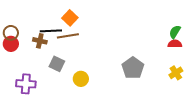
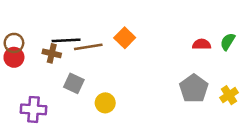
orange square: (70, 18) -> (125, 38), moved
red semicircle: (175, 44) -> (202, 44), moved
gray pentagon: (133, 68) -> (194, 89), moved

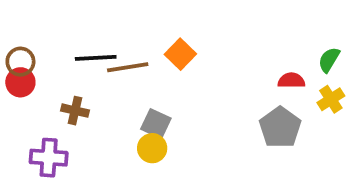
red semicircle: (202, 44) -> (291, 80), moved
brown cross: (52, 53) -> (75, 111), moved
gray square: (74, 83) -> (156, 124), moved
yellow cross: (229, 95) -> (331, 99), moved

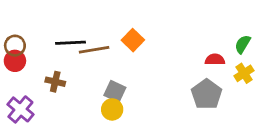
purple cross: (49, 158) -> (20, 109), moved, turned 36

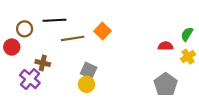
black line: (70, 43) -> (54, 20), moved
brown circle: (15, 46) -> (25, 29), moved
gray pentagon: (207, 94) -> (166, 84), moved
purple cross: (20, 109) -> (30, 79), moved

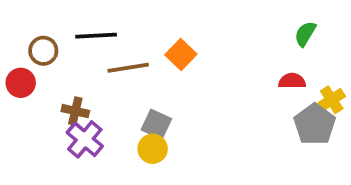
green semicircle: (187, 34) -> (305, 34), moved
purple cross: (30, 79) -> (85, 139), moved
gray pentagon: (166, 84) -> (315, 124), moved

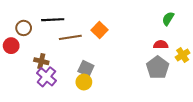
gray pentagon: (315, 124) -> (158, 67), moved

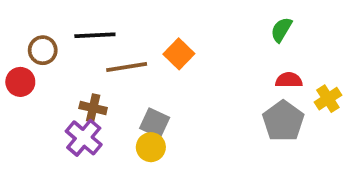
green semicircle: (168, 19) -> (281, 30), moved
brown cross: (41, 61) -> (93, 108), moved

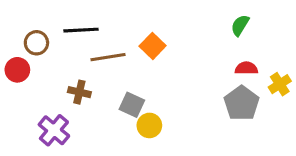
purple cross: (84, 138) -> (54, 130), moved
yellow circle: (151, 147) -> (149, 125), moved

